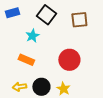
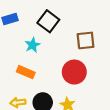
brown square: (79, 20) -> (86, 40), moved

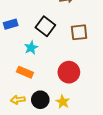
brown square: (86, 40) -> (79, 32), moved

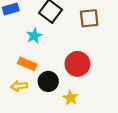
yellow arrow: (18, 100) -> (19, 86), moved
black circle: (40, 100) -> (48, 81), moved

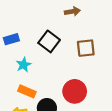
cyan star: (34, 36) -> (24, 65), moved

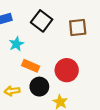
orange rectangle: (27, 91) -> (31, 66), moved

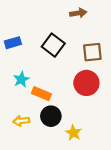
cyan star: (16, 44) -> (21, 79), moved
red circle: (67, 70) -> (86, 83), moved

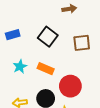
red circle: (86, 83) -> (70, 86), moved
orange rectangle: (41, 94) -> (46, 69), moved

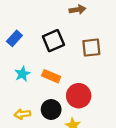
blue rectangle: (13, 35) -> (14, 38), turned -32
black square: (48, 37) -> (53, 41), turned 30

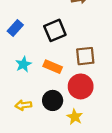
brown square: (91, 48) -> (85, 56), moved

